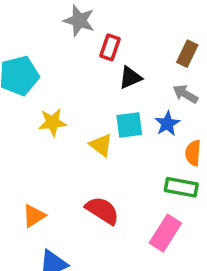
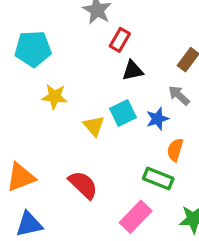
cyan square: (129, 125) -> (123, 113), turned -30
orange triangle: (34, 216) -> (21, 177), size x1.4

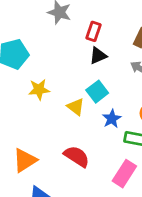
red rectangle: (120, 40) -> (94, 31), moved
blue star: (157, 119) -> (112, 119), moved

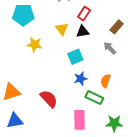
yellow triangle: (76, 107) -> (62, 29), moved
pink rectangle: (124, 174) -> (79, 120), turned -48

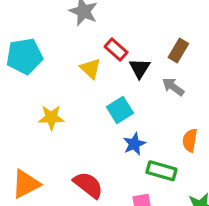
red rectangle: (84, 14) -> (116, 50), moved, turned -72
black triangle: (83, 32) -> (140, 68), moved, turned -40
yellow star: (35, 45) -> (51, 117), moved
orange semicircle: (106, 81) -> (190, 140), moved

